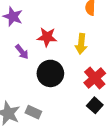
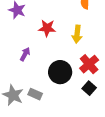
purple arrow: (22, 52) -> (25, 54), moved, turned -112
black circle: (50, 73) -> (60, 72), moved

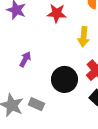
red star: (47, 28) -> (57, 13), moved

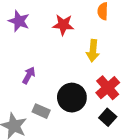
gray rectangle: (36, 104) -> (41, 111), moved

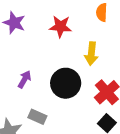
black circle: (72, 98) -> (66, 83), moved

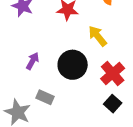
yellow arrow: (91, 54) -> (98, 36), turned 135

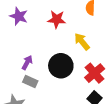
gray rectangle: (45, 97) -> (30, 82), moved

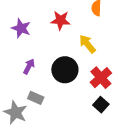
purple star: (19, 16) -> (21, 28), moved
gray rectangle: (30, 82) -> (36, 98), moved

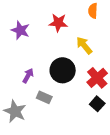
purple arrow: (29, 66) -> (28, 76), moved
gray rectangle: (36, 98) -> (44, 97), moved

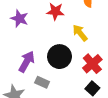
purple arrow: (28, 76) -> (27, 62), size x1.5

